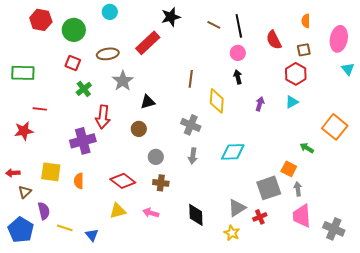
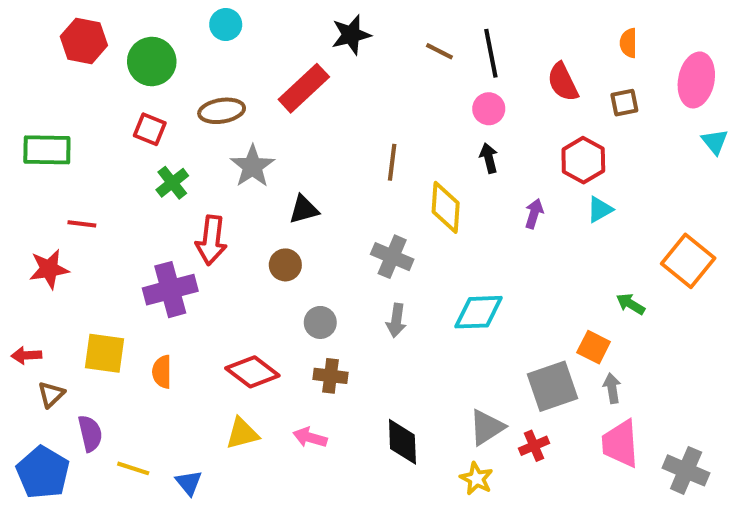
red hexagon: (296, 74) -> (583, 160), moved

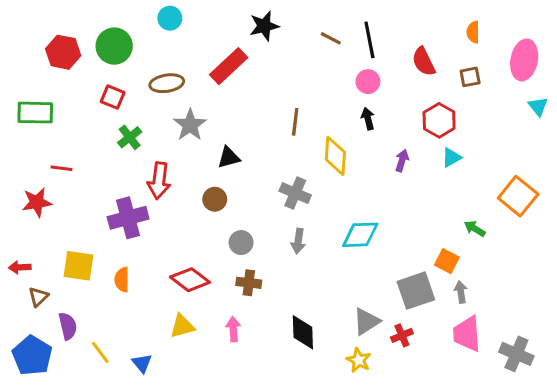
red hexagon: (84, 41) -> (63, 52), moved
pink arrow: (310, 438) -> (233, 329), turned 70
yellow line: (133, 468) -> (100, 352), turned 35

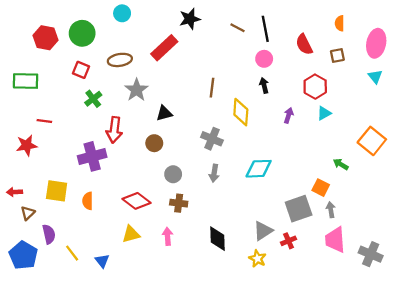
cyan triangle: (538, 106) -> (375, 77), moved

